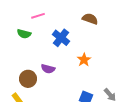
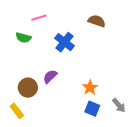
orange star: (84, 60) -> (90, 88), moved
purple semicircle: (48, 69) -> (50, 76), turned 120

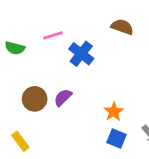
pink line: (39, 18) -> (53, 35), moved
green semicircle: (23, 38) -> (15, 48), moved
brown circle: (28, 88) -> (35, 99), moved

